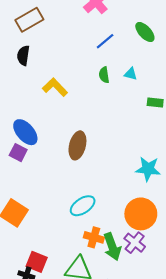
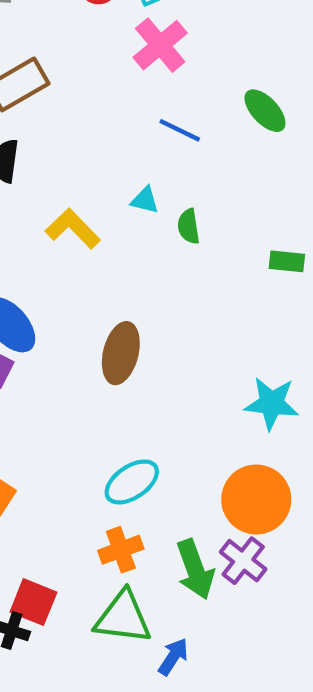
blue line: (105, 41) -> (180, 130), turned 66
cyan triangle: (131, 74) -> (145, 200), moved
green semicircle: (104, 75) -> (189, 226), moved
orange cross: (94, 237) -> (121, 550), moved, turned -36

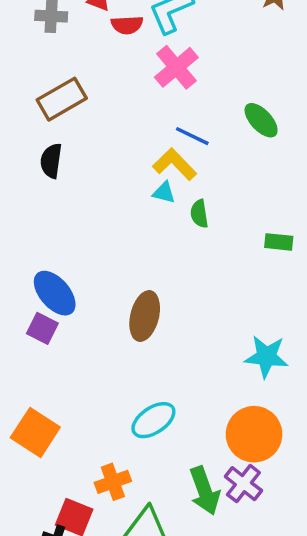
yellow L-shape: (73, 229) -> (175, 164), moved
orange cross: (121, 550) -> (113, 482), moved

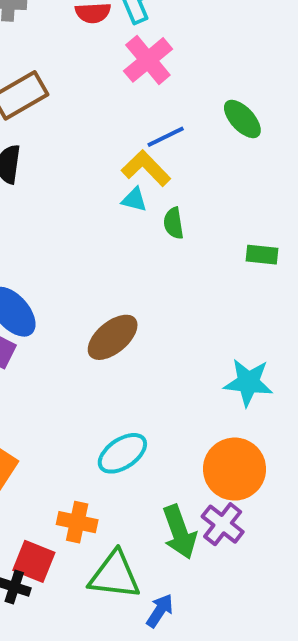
blue line: (192, 136) -> (166, 137), turned -52
brown ellipse: (145, 316) -> (113, 337), turned 36
orange cross: (113, 482) -> (77, 522), turned 32

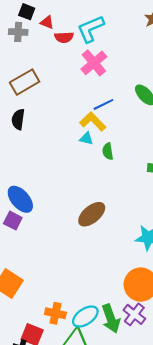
brown ellipse: (113, 337) -> (92, 214), moved
cyan ellipse: (122, 453) -> (85, 317), moved

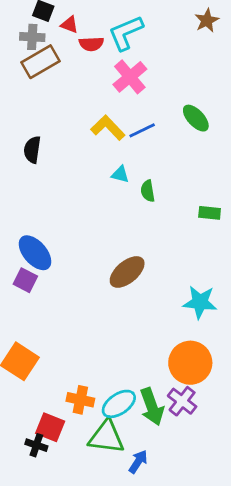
brown rectangle: (25, 82) -> (41, 62), moved
yellow L-shape: (93, 121) -> (108, 128), moved

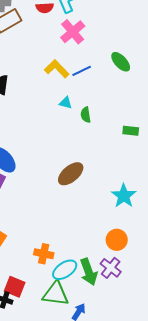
cyan star: (200, 302) -> (124, 196), turned 30
orange circle: (190, 363) -> (117, 240), size x0.7
orange cross: (80, 400) -> (44, 254), moved

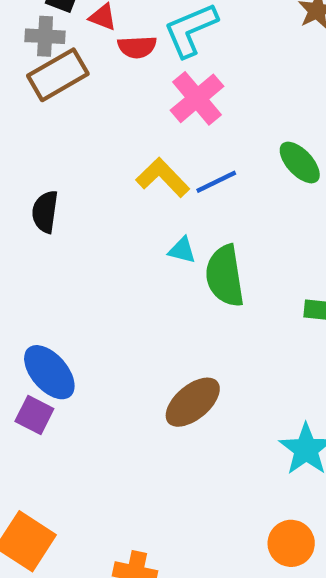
green semicircle: (86, 115) -> (225, 276), size x1.8

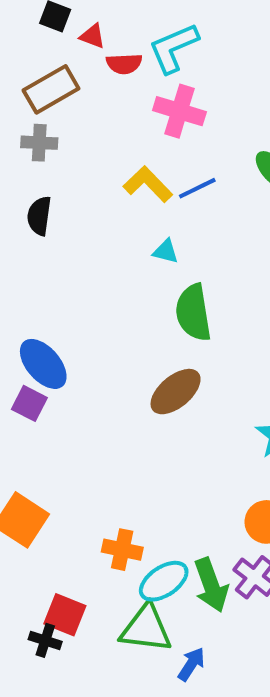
gray cross: (45, 36) -> (39, 143), moved
pink cross: (197, 98) -> (179, 111), turned -33
green semicircle: (225, 276) -> (193, 313), moved

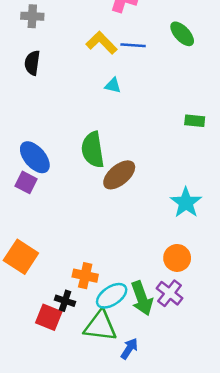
blue line: (197, 188) -> (133, 45), turned 30
green semicircle: (193, 313) -> (93, 150), moved
black cross: (45, 640) -> (65, 301), moved

